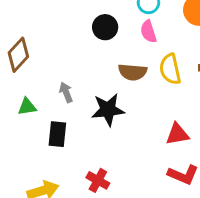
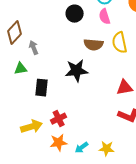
gray arrow: (66, 92) -> (34, 48), moved
red cross: (98, 180) -> (59, 119), moved, turned 35

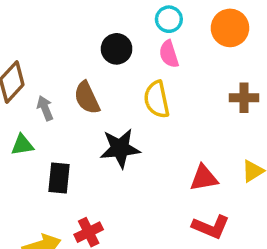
yellow semicircle: (120, 43) -> (157, 99), moved
brown semicircle: (94, 45) -> (87, 98), moved, turned 60

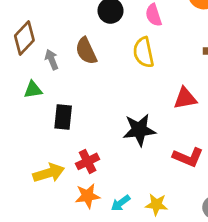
black star: (120, 148) -> (139, 130), moved
red triangle: (204, 178) -> (185, 98), moved

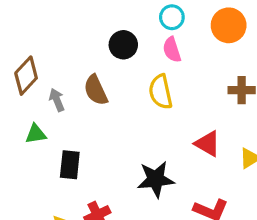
red triangle: (185, 98) -> (208, 144), turned 40

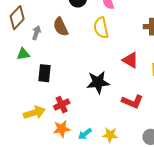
gray arrow: (57, 100) -> (36, 33), turned 40

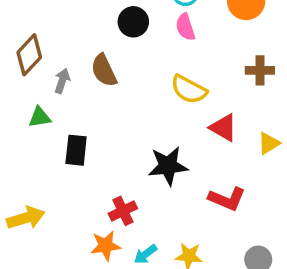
yellow semicircle: (101, 28) -> (189, 89), moved, turned -50
red cross: (62, 105) -> (123, 211), moved
yellow arrow: (34, 113) -> (26, 218), moved

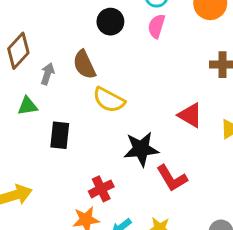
pink semicircle: (185, 27) -> (156, 26), turned 35
yellow semicircle: (189, 89) -> (109, 100), moved
red L-shape: (227, 199) -> (172, 178), moved, turned 36

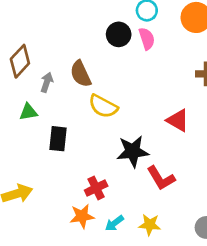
black circle: (110, 22) -> (119, 34), moved
pink semicircle: (156, 26) -> (147, 39), turned 145

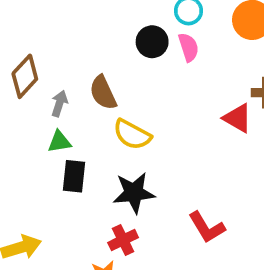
green triangle: (28, 112) -> (59, 142), moved
red triangle: (178, 120) -> (238, 118), moved
black star: (133, 151) -> (134, 193), moved

